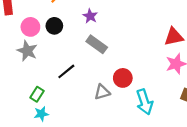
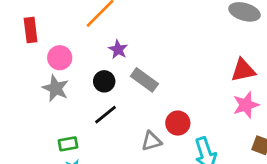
purple star: (90, 16) -> (118, 49), moved
black circle: (54, 26) -> (104, 81), moved
green rectangle: (37, 94) -> (68, 144), turned 48

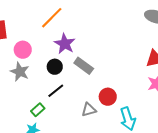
purple star: (118, 49) -> (65, 44), size x1.5
green rectangle: (68, 144) -> (38, 110), moved, turned -32

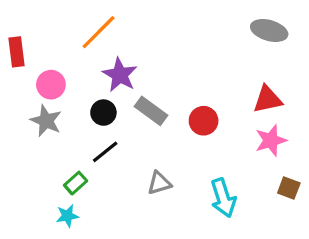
red circle: (108, 97) -> (204, 121), moved

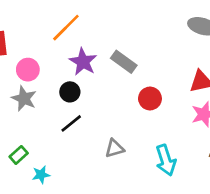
gray rectangle: (151, 111) -> (124, 62), moved
green rectangle: (76, 183) -> (19, 155), moved

